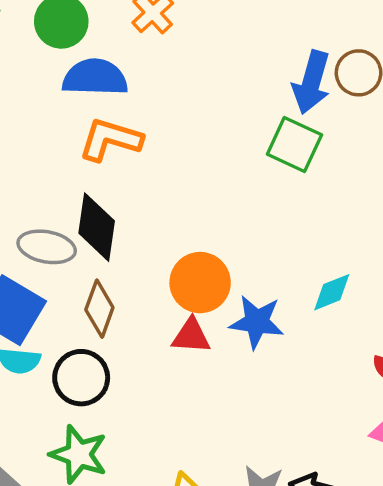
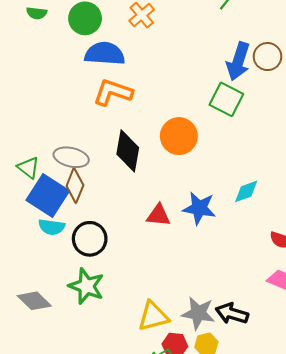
black diamond: (97, 227) -> (128, 151), moved
orange circle: (200, 283) -> (179, 136), moved
brown diamond: (99, 309) -> (75, 186), moved

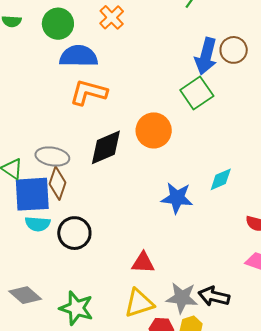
green square: (226, 99) -> (197, 93), turned 32
black diamond: (128, 151) -> (106, 147), turned 60
blue square: (48, 196) -> (32, 194), turned -33
red triangle: (158, 215) -> (143, 263), moved
green star: (86, 286) -> (76, 308), moved

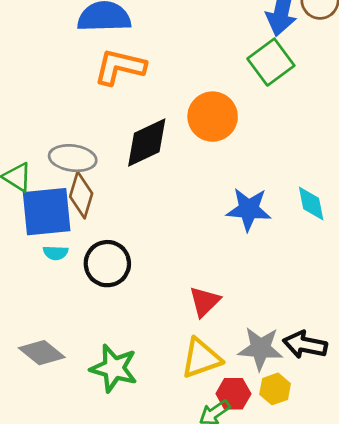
cyan diamond: (221, 179) -> (311, 204), moved, turned -76
cyan semicircle: (38, 224) -> (56, 253), size x0.7
red triangle: (143, 263) -> (204, 302), turned -45

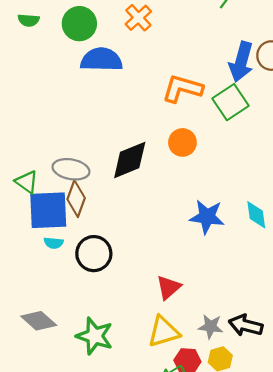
orange L-shape: (120, 67) -> (182, 89), moved
orange circle: (213, 117) -> (182, 142), size x0.7
gray star: (260, 348) -> (211, 326), size x0.7

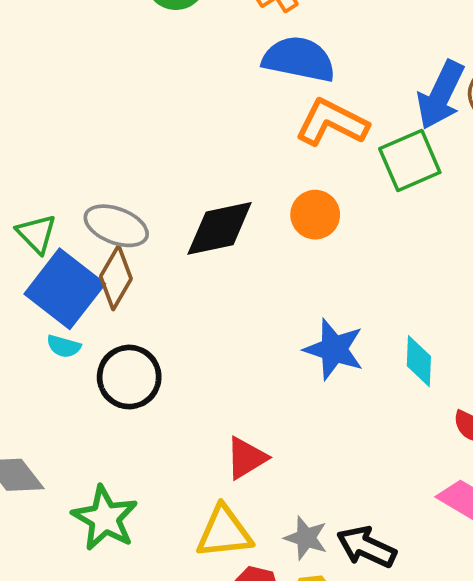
blue semicircle: (101, 60) -> (299, 59), moved
blue square: (48, 210) -> (65, 289), turned 30

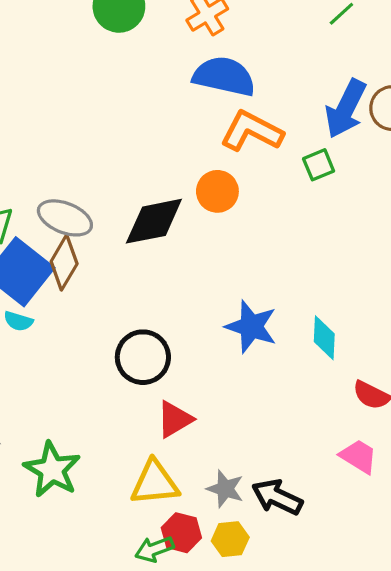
green square: (410, 160) -> (319, 165), size x0.6
orange circle: (315, 215) -> (217, 191), moved
black circle: (129, 377) -> (143, 357), moved

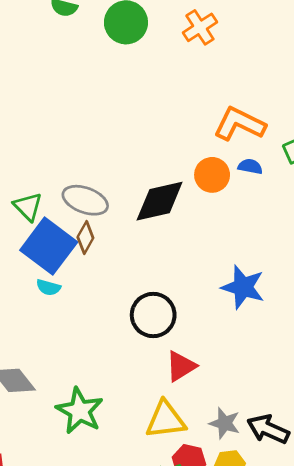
blue semicircle: (224, 76) -> (250, 167), moved, size x0.5
brown diamond: (64, 263) -> (85, 237), size x0.7

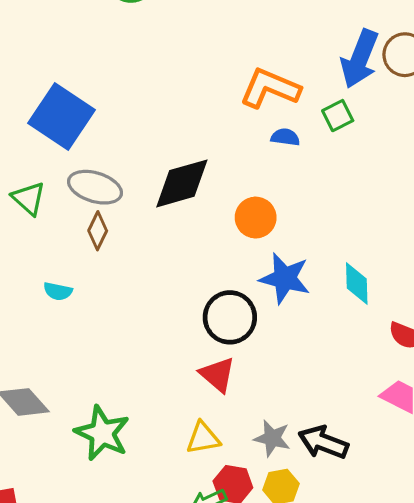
orange circle: (212, 175) -> (256, 218), moved
blue square: (49, 246) -> (62, 117), moved
black circle: (153, 315) -> (230, 317), moved
red triangle: (181, 366) -> (217, 375), turned -44
yellow triangle: (166, 420) -> (203, 438), size x0.7

